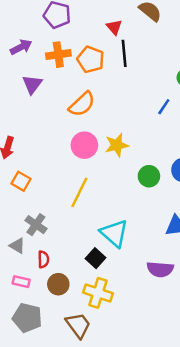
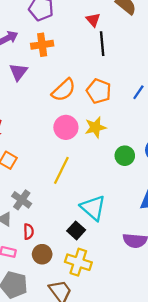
orange pentagon: (91, 59) -> (99, 91), moved

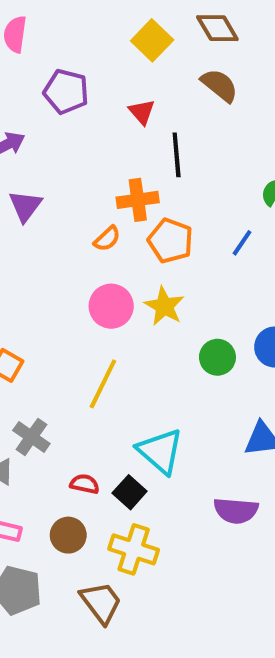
red triangle: (93, 20) -> (142, 112), moved
orange cross: (42, 45) -> (138, 200), moved
orange semicircle: (64, 90) -> (107, 239), size x0.6
yellow star: (95, 127) -> (164, 306), turned -30
red semicircle: (29, 232) -> (85, 484), moved, turned -77

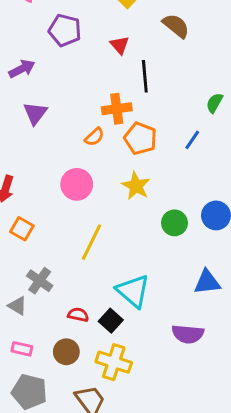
pink circle: (111, 306) -> (77, 184), moved

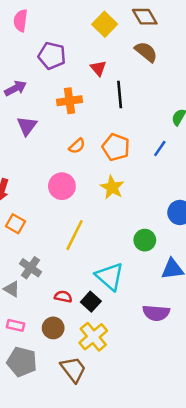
orange cross: (117, 109) -> (69, 101), moved
green circle: (174, 223) -> (145, 240), moved
yellow cross: (114, 362) -> (93, 337), turned 32

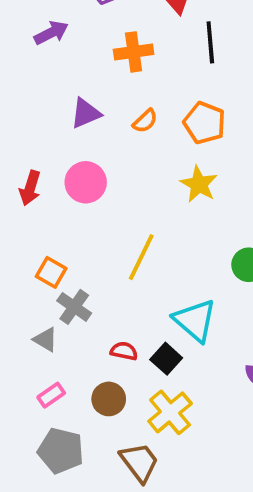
purple triangle: (27, 126) -> (86, 113), moved, turned 30
pink circle: (62, 186) -> (86, 182), moved
orange square: (16, 224) -> (51, 272), moved
pink rectangle: (16, 325) -> (51, 395), turned -48

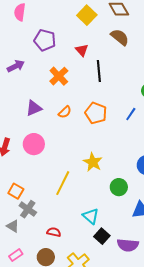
orange cross: (134, 52) -> (59, 76), turned -36
yellow star: (199, 184) -> (93, 162), moved
cyan triangle: (195, 320) -> (91, 216), size x0.7
black square: (166, 359) -> (102, 236), moved

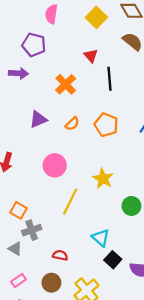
pink semicircle: (20, 12) -> (51, 14), moved
purple pentagon: (45, 40) -> (34, 45), moved
purple arrow: (16, 66) -> (19, 73), turned 30
pink circle: (34, 144) -> (55, 165), moved
gray cross: (28, 209) -> (32, 230), turned 36

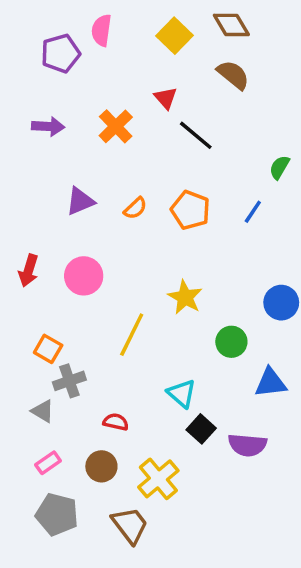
purple pentagon: (34, 45) -> (61, 53), moved, turned -30
black line: (110, 79) -> (196, 135), turned -45
orange cross: (66, 84) -> (116, 126), moved
pink circle: (55, 165) -> (84, 276), moved

